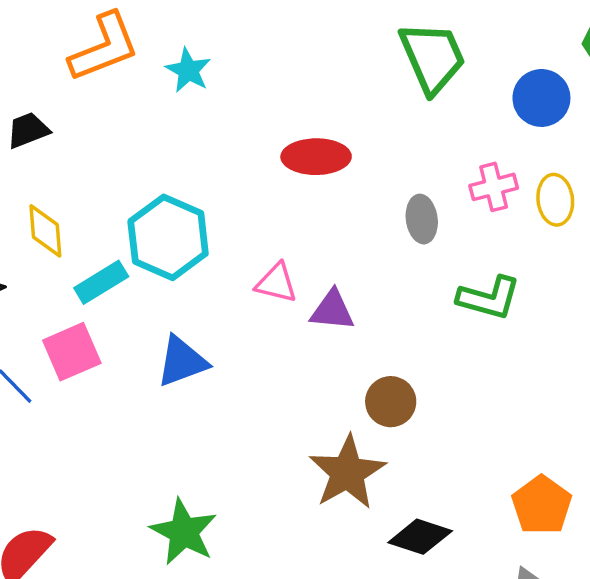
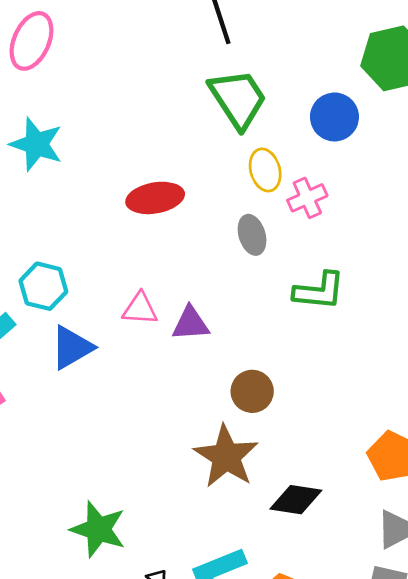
cyan star: (188, 70) -> (36, 144), size x1.4
yellow ellipse: (555, 200) -> (265, 170), moved
cyan hexagon: (168, 237) -> (43, 286), size x0.7
blue triangle: (182, 361) -> (72, 347), moved

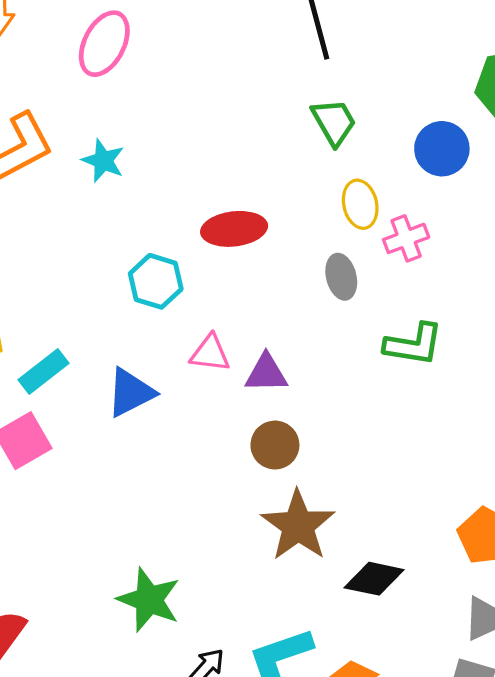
green trapezoid: (238, 99) -> (334, 122), size x0.7
cyan star: (36, 144) -> (103, 161), size x0.7
cyan hexagon: (43, 286) -> (156, 281), moved
brown circle: (252, 391) -> (275, 445), moved

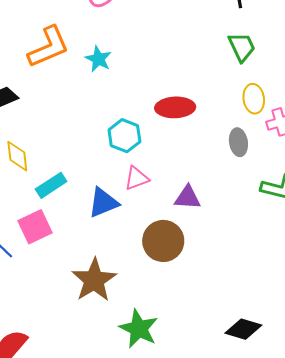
pink triangle: (210, 353) -> (136, 178), moved, turned -32
brown circle: (275, 445) -> (163, 241), moved, size x1.4
brown star: (298, 526) -> (94, 280), moved
green star: (149, 600) -> (139, 329), moved

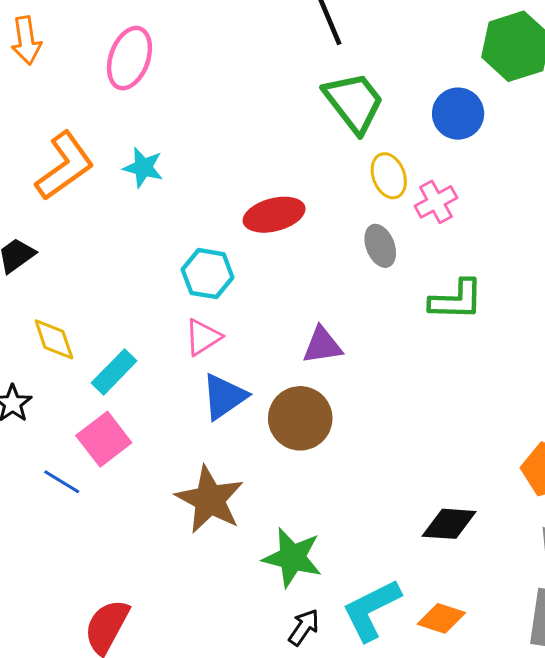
green trapezoid: (242, 47) -> (354, 102), size x1.4
pink triangle: (136, 178) -> (203, 337), moved
blue triangle: (103, 203) -> (224, 397), moved

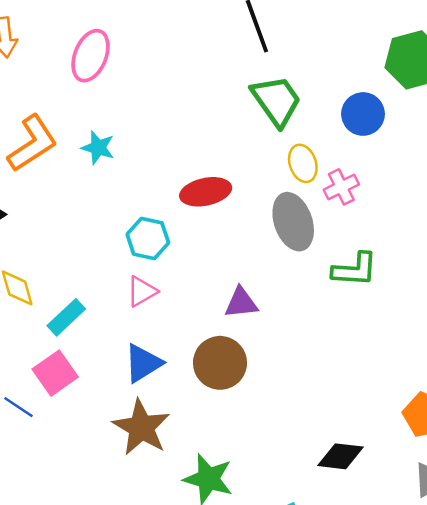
gray ellipse: (380, 246) -> (293, 222), size x1.6
blue triangle: (224, 397) -> (143, 363), moved

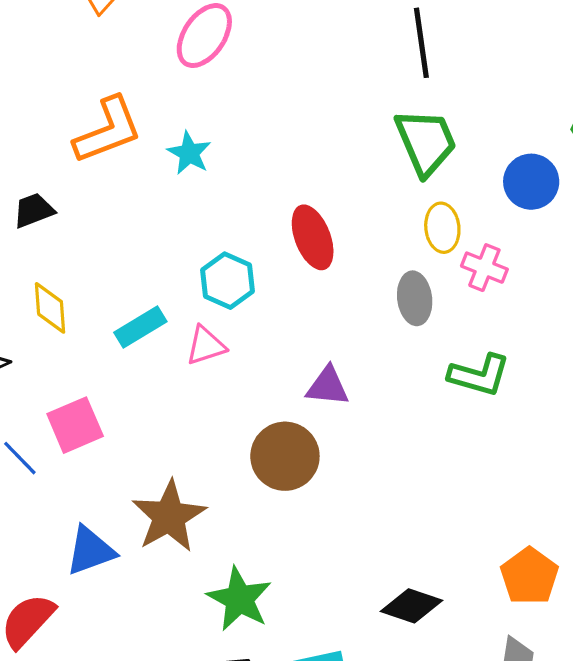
pink cross: (341, 187) -> (484, 268), turned 36
red ellipse: (206, 192) -> (313, 237), turned 69
gray ellipse: (293, 222) -> (415, 298), size x0.7
cyan rectangle: (66, 317) -> (140, 327), moved
blue triangle: (143, 363) -> (90, 551), moved

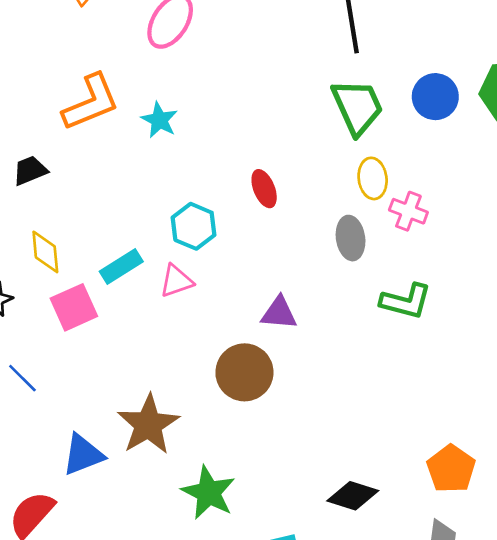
blue circle: (531, 182) -> (435, 97), moved
red ellipse: (313, 237) -> (264, 189), size x0.7
pink square: (75, 425) -> (74, 307), moved

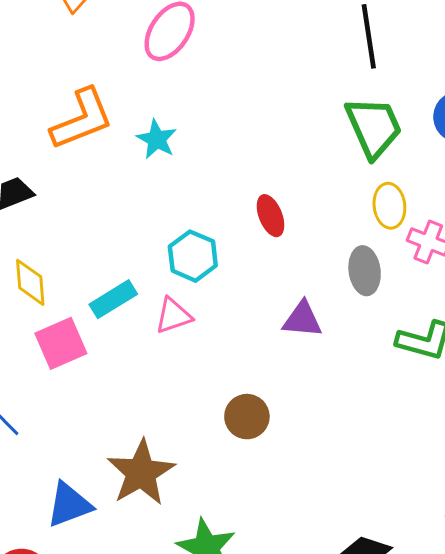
purple triangle: (279, 313) -> (302, 320), moved
brown circle: (244, 372) -> (247, 417), size x0.7

